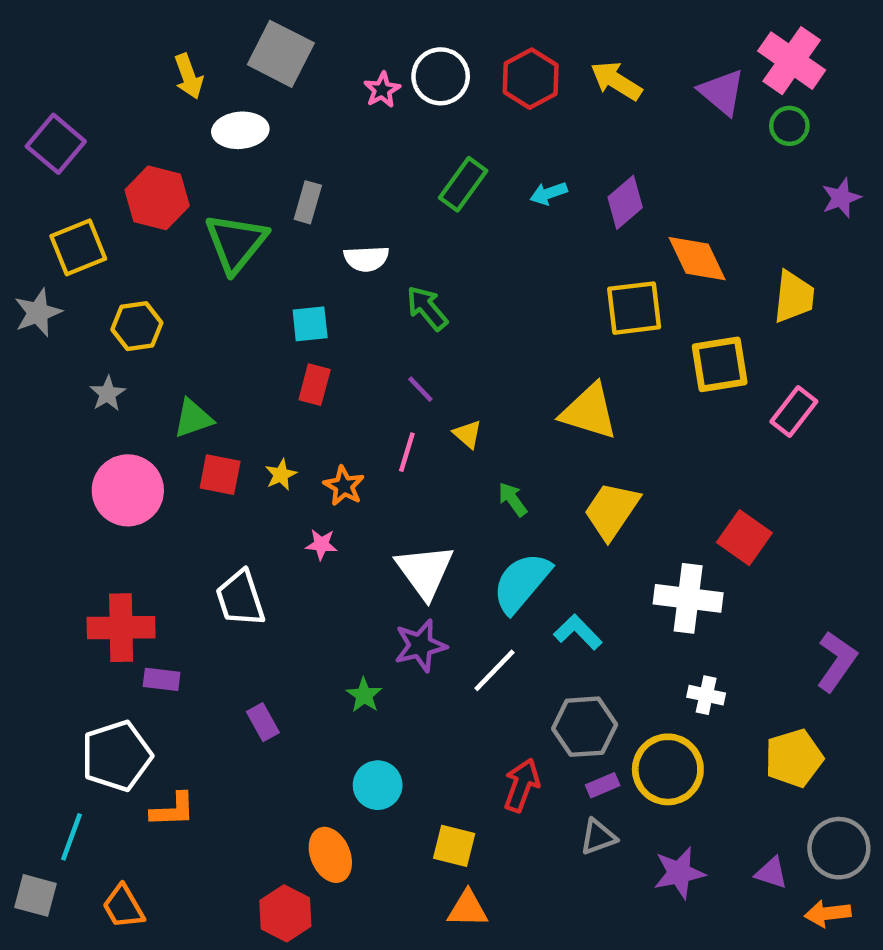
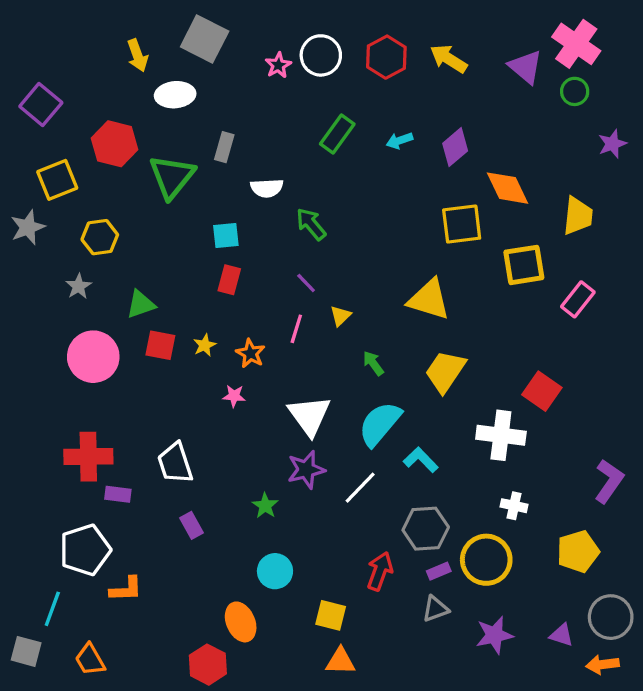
yellow triangle: (468, 434) -> (340, 316), turned 35
white trapezoid: (240, 598) -> (175, 463), moved

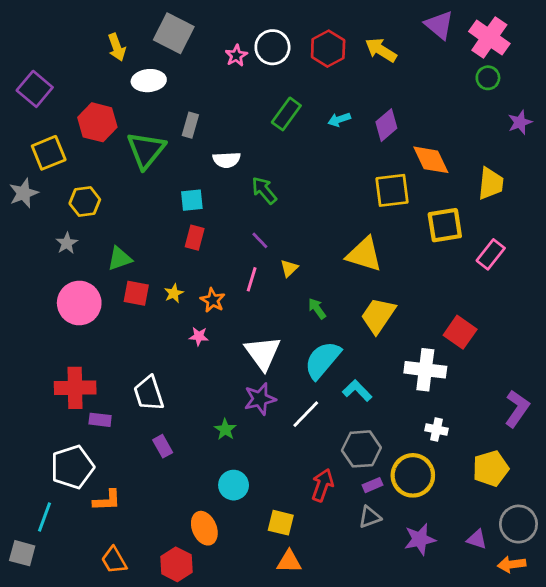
purple triangle: (526, 67) -> (439, 25), moved
orange trapezoid: (90, 660) -> (114, 560), moved

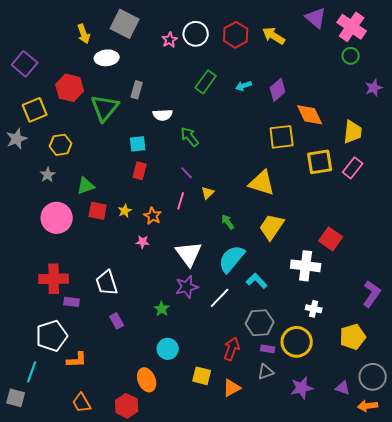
pink rectangle: (491, 254) -> (353, 168), moved
purple rectangle: (373, 485) -> (268, 349), turned 32
orange triangle: (289, 562) -> (232, 388), moved, turned -30

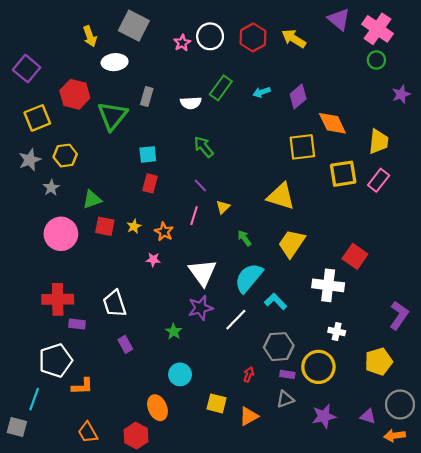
white semicircle: (163, 115) -> (191, 103), moved
gray star: (17, 139) -> (30, 160), moved
red arrow: (232, 349) -> (249, 374), size x0.6

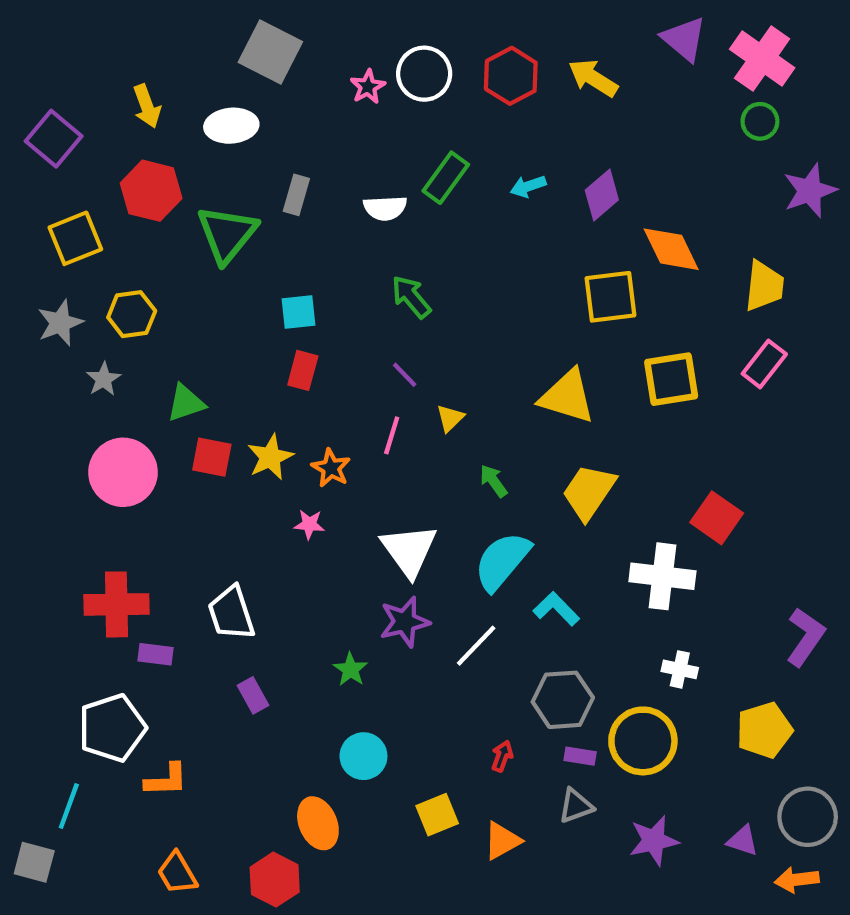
yellow arrow: (90, 36) -> (147, 106), moved
purple star: (401, 94) -> (810, 191), size x1.4
yellow square: (343, 174) -> (671, 379), moved
yellow star: (134, 226) -> (270, 457), size x1.5
yellow square: (217, 403) -> (437, 815), turned -36

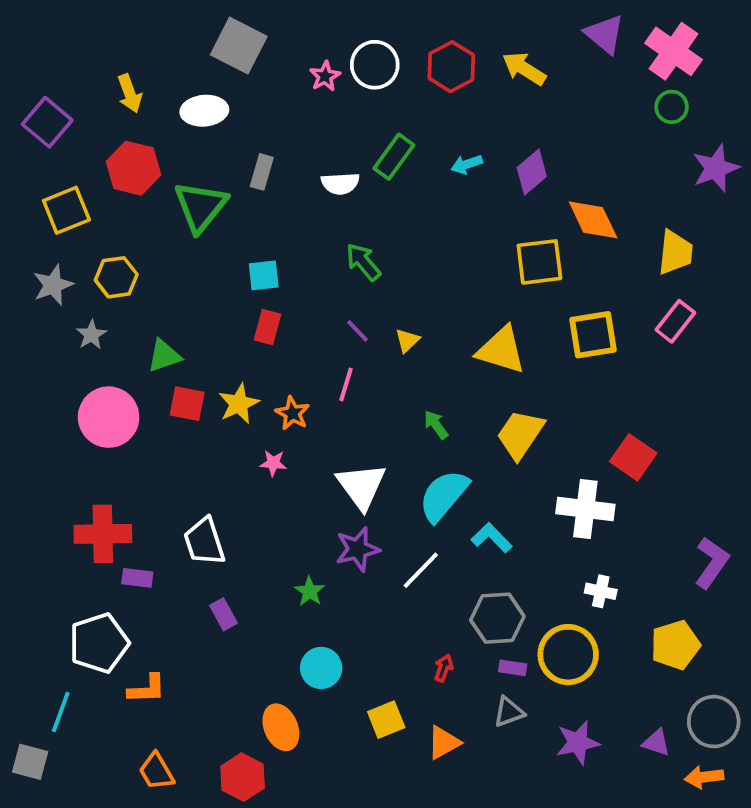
yellow triangle: (450, 418) -> (407, 340), moved

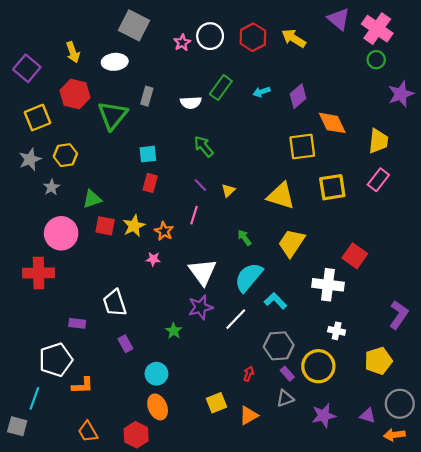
red cross: (103, 534) -> (39, 273), moved
cyan circle: (321, 668) -> (156, 374), moved
purple rectangle: (513, 668) -> (287, 374), turned 40

